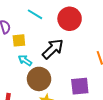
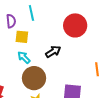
cyan line: (35, 14) -> (31, 13), moved, turned 35
black arrow: (53, 49) -> (53, 52), size x0.7

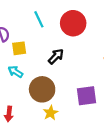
cyan line: (31, 13) -> (39, 19), moved
cyan arrow: (24, 57) -> (15, 72), moved

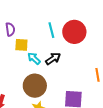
cyan line: (39, 19) -> (51, 30), moved
cyan arrow: (15, 72) -> (34, 58), moved

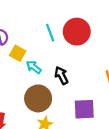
yellow square: (21, 45) -> (18, 53), turned 32
black arrow: (53, 59) -> (61, 75), moved, turned -77

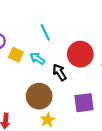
red circle: (77, 32) -> (80, 54), moved
cyan arrow: (34, 67) -> (37, 59), moved

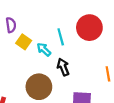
cyan line: (45, 32) -> (61, 37), moved
red circle: (80, 54) -> (89, 28), moved

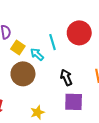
black arrow: (63, 67) -> (66, 77), moved
brown circle: (39, 87) -> (23, 74), moved

